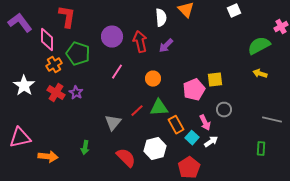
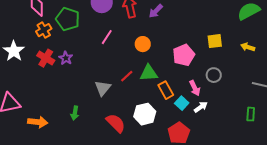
yellow arrow: (260, 74) -> (248, 47), moved
yellow square: (215, 80) -> (215, 41), moved

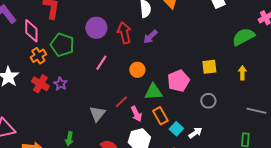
yellow arrow: (248, 47) -> (242, 73), turned 72
green triangle: (149, 73) -> (153, 92), moved
pink arrow: (195, 88) -> (136, 114), moved

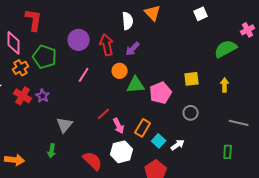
orange circle: (137, 70) -> (120, 71), moved
green triangle: (153, 92) -> (136, 85), moved
gray triangle: (97, 114) -> (65, 125), moved
orange rectangle: (160, 116) -> (143, 128), turned 60

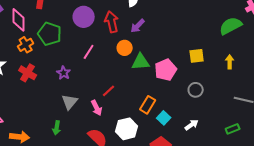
purple star: (43, 96) -> (64, 73), moved
pink arrow: (119, 126) -> (97, 108), moved
white arrow: (178, 145) -> (192, 125), moved
green rectangle: (228, 152) -> (233, 129), turned 64

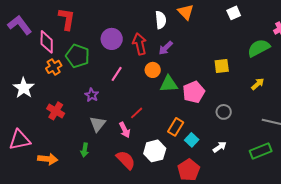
yellow square: (197, 56) -> (222, 66), moved
yellow arrow: (230, 62) -> (258, 84), turned 48
red cross: (28, 73) -> (56, 111), moved
green rectangle: (233, 129) -> (261, 151), size x1.5

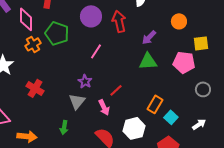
purple arrow: (166, 48) -> (149, 37), moved
orange circle: (153, 70) -> (179, 21), moved
pink pentagon: (194, 92) -> (184, 62), moved, turned 30
purple star: (92, 95) -> (85, 81), moved

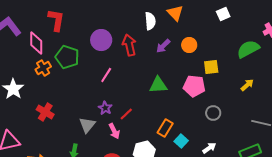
purple arrow: (149, 37) -> (163, 46), moved
purple star: (85, 81) -> (105, 108), moved

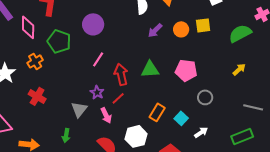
red arrow: (129, 45) -> (121, 74), moved
yellow square: (211, 67) -> (203, 25), moved
orange cross: (43, 68) -> (35, 61), moved
cyan square: (181, 141) -> (181, 118), moved

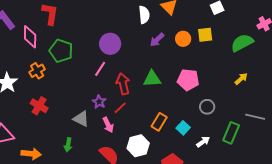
purple circle: (93, 24) -> (110, 44), moved
gray triangle: (79, 109) -> (81, 119), turned -42
green rectangle: (242, 136) -> (231, 133), moved, turned -45

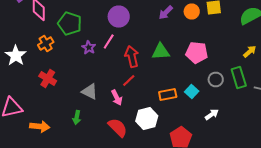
purple star: (99, 102) -> (89, 48), moved
orange rectangle: (159, 122) -> (168, 94), turned 48
cyan square: (183, 128) -> (192, 92), moved
green rectangle: (231, 133) -> (239, 78), moved, turned -40

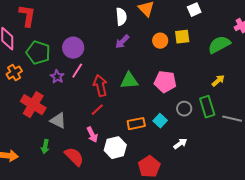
purple arrow: (166, 12) -> (122, 42), moved
purple circle: (119, 16) -> (73, 48), moved
red cross: (48, 78) -> (33, 105), moved, size x1.4
pink arrow: (117, 98) -> (92, 135), moved
red semicircle: (118, 128) -> (74, 157), moved

